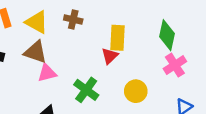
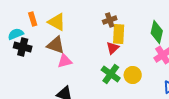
brown cross: (73, 19) -> (110, 20), moved, turned -32
green cross: (86, 90) -> (111, 74), moved

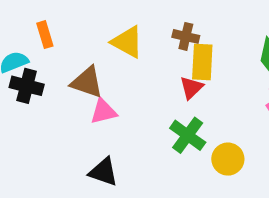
brown cross: (110, 20) -> (186, 36), turned 32
yellow triangle: (57, 22) -> (127, 42), moved
yellow circle: (133, 75) -> (228, 159), moved

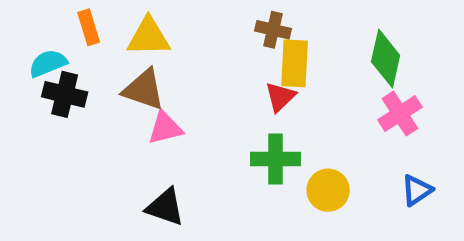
yellow triangle: (127, 42) -> (148, 37), moved, turned -30
green cross: (188, 135) -> (275, 159), turned -36

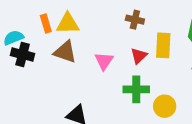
orange rectangle: (89, 27) -> (46, 23), moved
yellow rectangle: (295, 63) -> (163, 45), moved
pink triangle: (165, 128) -> (104, 61), moved, turned -42

